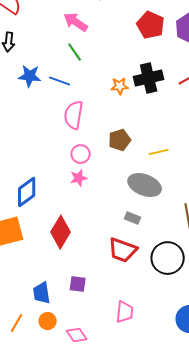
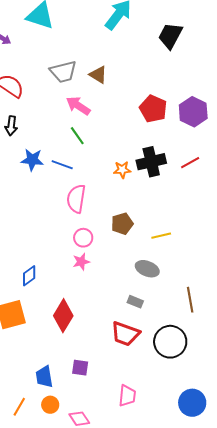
gray ellipse: (145, 185) -> (147, 269), size x0.7
blue diamond: (27, 192) -> (29, 276), size x0.7

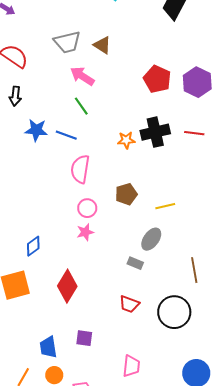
red line: (190, 163) -> (194, 133), turned 36
gray ellipse: (147, 269) -> (151, 239), turned -75
gray rectangle: (135, 302) -> (135, 263), moved
red trapezoid: (125, 334) -> (129, 304), size x0.7

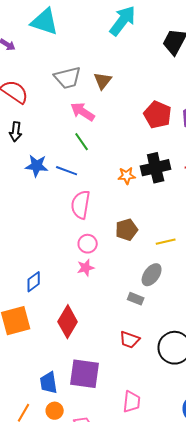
brown triangle: (102, 45) -> (103, 81), turned 36
purple square: (84, 338) -> (85, 374), size x1.8

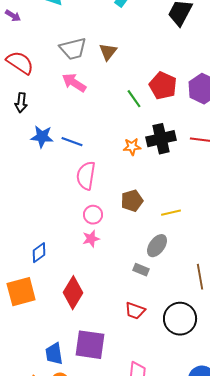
pink arrow: (83, 112) -> (74, 83), moved
green line: (82, 142) -> (134, 99), moved

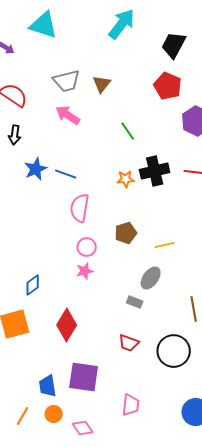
red pentagon: (163, 86) -> (168, 86), moved
blue star: (42, 137) -> (36, 169), turned -30

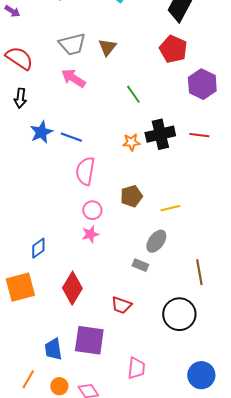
red trapezoid: (129, 343) -> (121, 305), moved
orange circle: (54, 414) -> (59, 386), moved

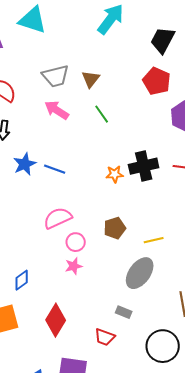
green line: (133, 94) -> (102, 114), moved
pink semicircle: (85, 171) -> (58, 218), moved, turned 56
gray ellipse: (156, 241) -> (140, 273), size x1.4
gray rectangle: (140, 265) -> (124, 312), moved

